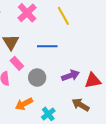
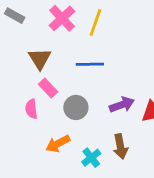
yellow line: (63, 16) -> (95, 23), moved, turned 48
brown arrow: (81, 105) -> (121, 146), moved, turned -132

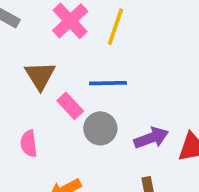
pink rectangle: (48, 88) -> (70, 106), moved
gray circle: (76, 107) -> (100, 128), moved

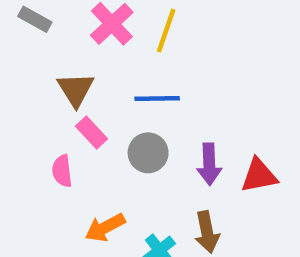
pink rectangle: (70, 106) -> (91, 132), moved
purple arrow: (151, 138) -> (209, 164), turned 108

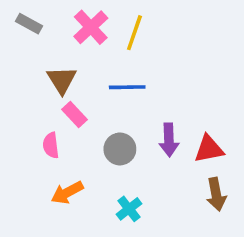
gray circle: (148, 153) -> (120, 149), moved
orange arrow: (105, 228) -> (67, 193), moved
brown arrow: (207, 232) -> (216, 194), moved

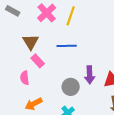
gray circle: (120, 149) -> (71, 87), moved

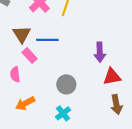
blue line: (67, 46) -> (47, 40), moved
purple arrow: (90, 75) -> (100, 52), moved

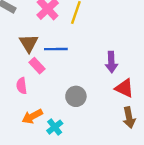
red triangle: (112, 77) -> (124, 88), turned 36
cyan cross: (63, 113) -> (55, 127), moved

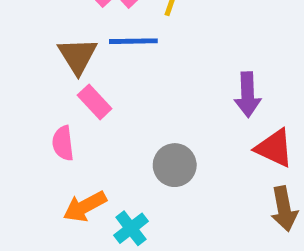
blue line: (56, 49) -> (133, 41), moved

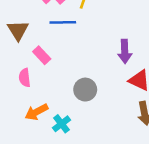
brown triangle: (78, 56) -> (18, 30), moved

